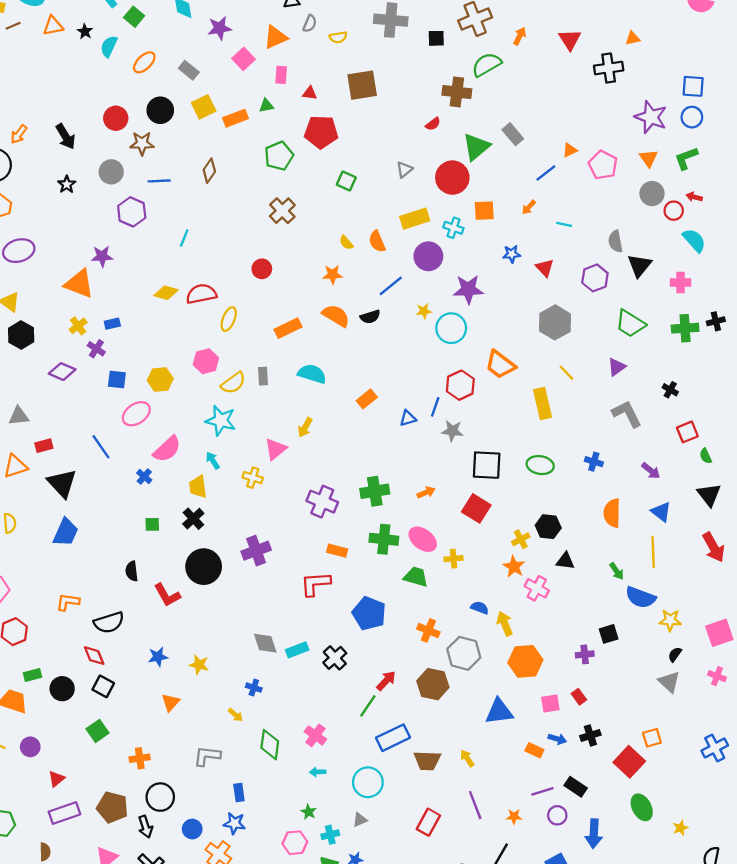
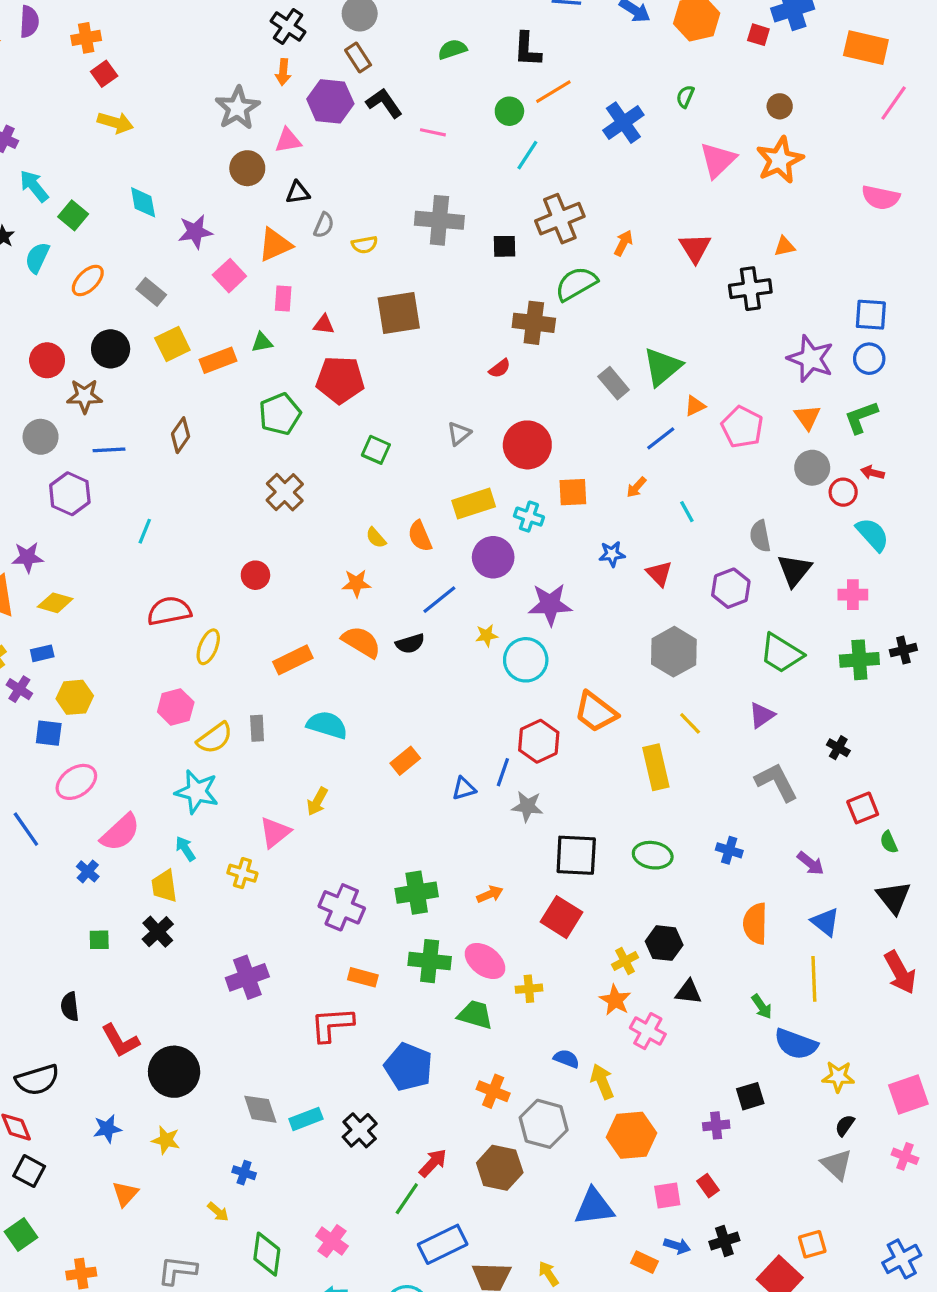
green triangle: (476, 147) -> (662, 367), moved
cyan line: (564, 224) -> (687, 512), turned 49
yellow diamond: (166, 293) -> (55, 603), moved
yellow hexagon: (160, 379) -> (75, 697), moved
black circle: (204, 567) -> (174, 1072), moved

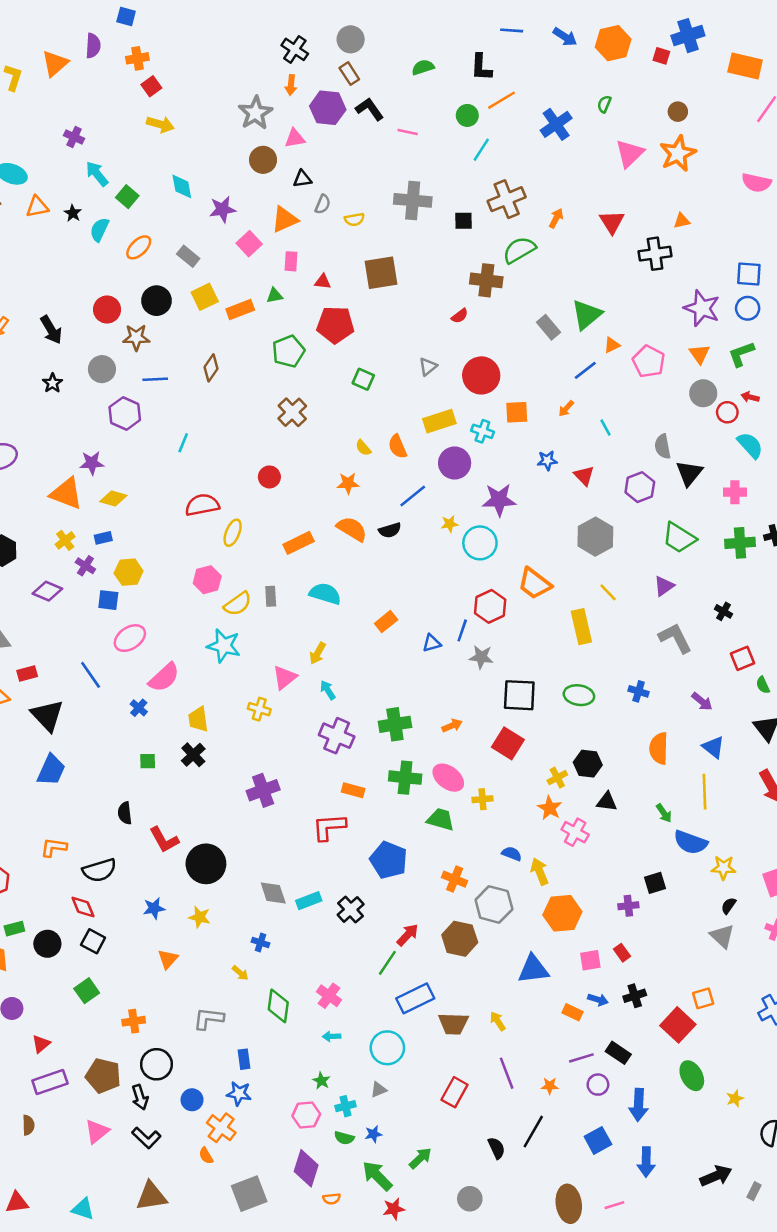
cyan arrow: (185, 849) -> (328, 690), moved

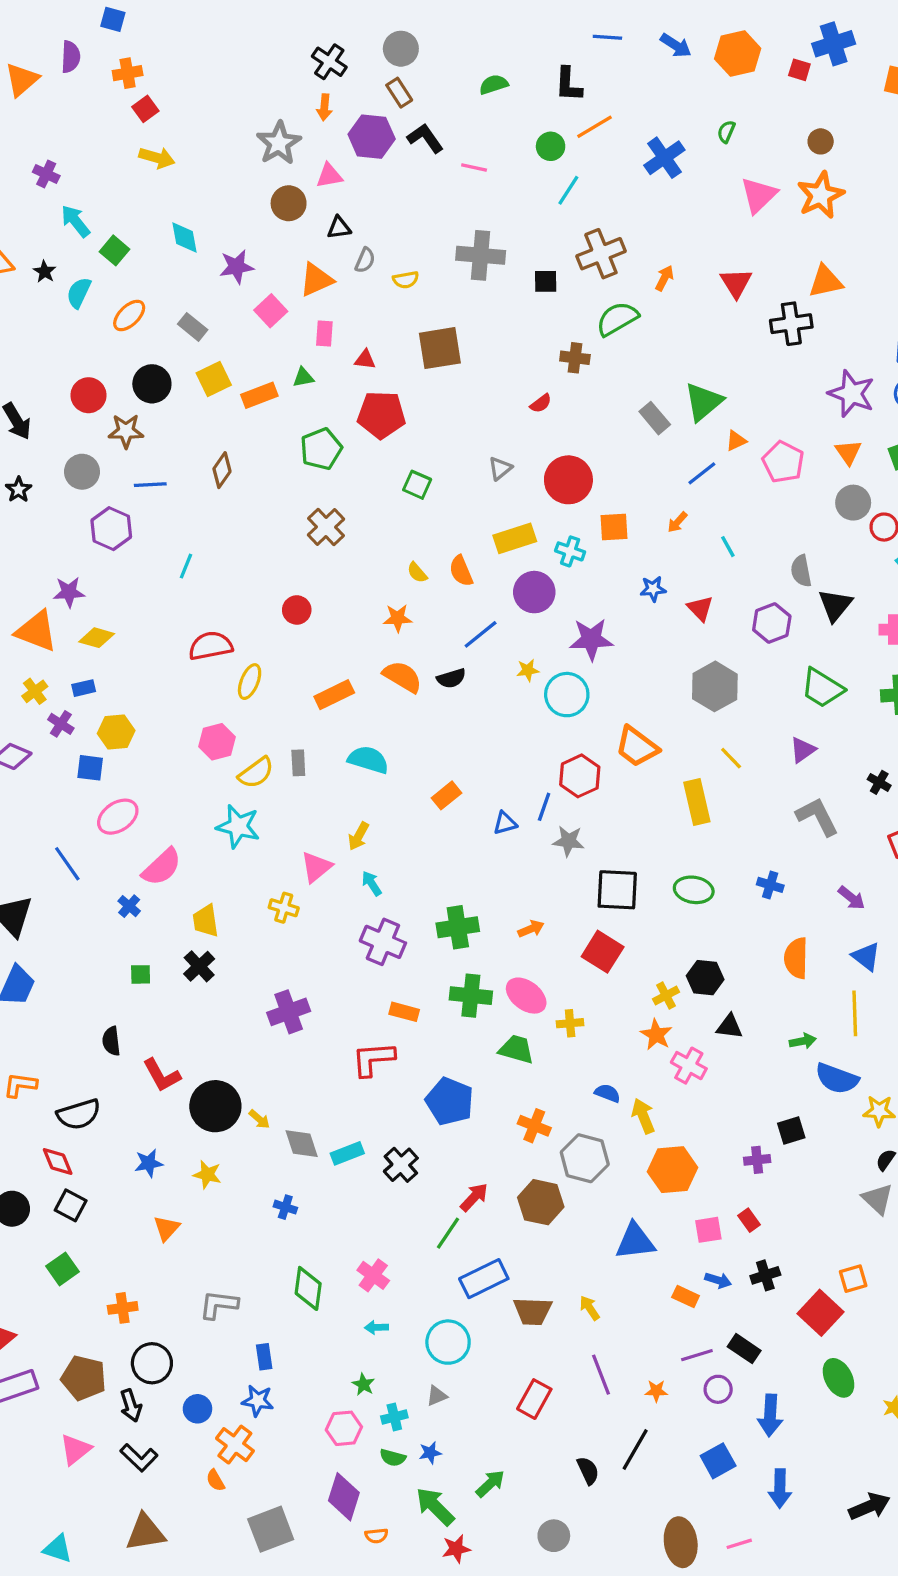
orange triangle: (682, 221) -> (825, 281), size x1.6
brown cross: (486, 280) -> (575, 358), size x0.7
green arrow: (664, 813) -> (803, 1041), turned -66
yellow arrow: (240, 973) -> (259, 1119), moved

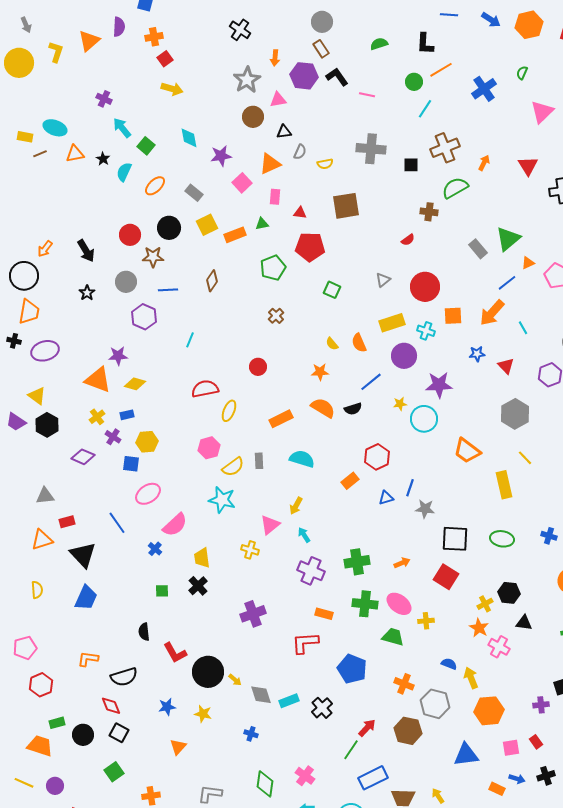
black cross: (329, 62) -> (240, 30), moved
orange arrow: (677, 522) -> (492, 313), size x2.0
brown cross: (326, 527) -> (276, 316), size x0.7
red hexagon: (580, 776) -> (377, 457), moved

